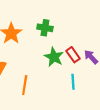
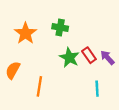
cyan line: (73, 82) -> (97, 89), moved

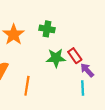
green star: (69, 58) -> (56, 58), turned -30
purple arrow: (107, 58) -> (87, 70), moved

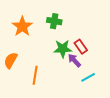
purple arrow: (87, 70) -> (74, 60), moved
cyan line: (83, 88) -> (88, 77), turned 64

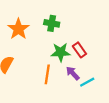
purple arrow: (74, 60) -> (73, 73), moved
orange line: (35, 75) -> (47, 74), moved

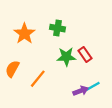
purple arrow: (73, 73) -> (81, 91), moved, turned 112
orange line: (47, 74) -> (38, 79), moved, turned 30

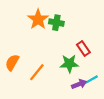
orange star: (24, 34) -> (38, 19), moved
green star: (66, 57) -> (69, 64), moved

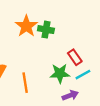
orange line: (37, 72) -> (25, 83), turned -48
cyan line: (91, 80) -> (83, 75), moved

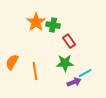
red rectangle: (75, 57) -> (69, 41), moved
cyan line: (83, 75) -> (85, 73), moved

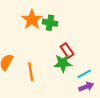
red rectangle: (69, 41) -> (67, 50), moved
purple arrow: (74, 82) -> (86, 87), moved

